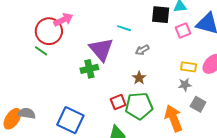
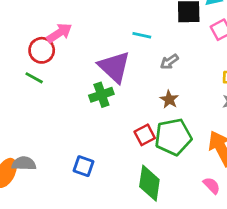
red circle: (49, 31) -> (42, 50), size x0.7
blue square: (70, 120) -> (83, 166), size x0.6

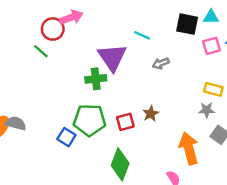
brown star: (169, 99) -> (151, 114), moved
green pentagon: (173, 137) -> (90, 120), moved

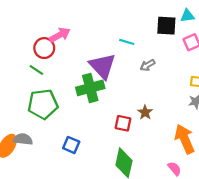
green cross: (96, 79) -> (90, 88), size x1.4
green pentagon: (90, 120) -> (43, 104), moved
red square: (125, 122) -> (123, 123), turned 35

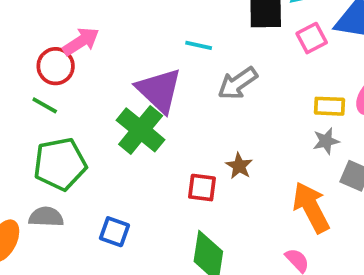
gray arrow: (148, 65) -> (238, 83), size x1.5
green cross: (90, 88) -> (141, 130), turned -32
gray semicircle: (23, 139) -> (46, 217), moved

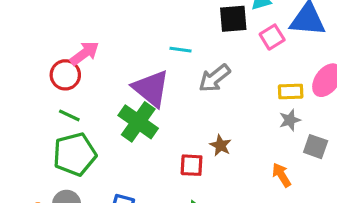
green line: (45, 105) -> (69, 115), moved
orange arrow: (311, 207) -> (281, 175), size x0.6

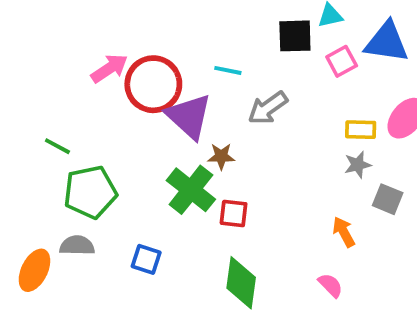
red circle: (65, 75) -> (153, 84), moved, size x1.5
green line: (69, 115) -> (57, 146), moved
green cross: (138, 122) -> (191, 190), moved
brown star: (220, 145) -> (221, 156), moved, turned -30

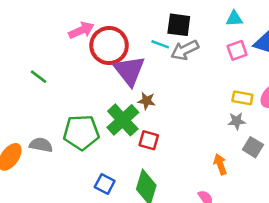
black square: (295, 36) -> (179, 25), moved
gray arrow: (268, 108) -> (185, 50), moved
green pentagon: (90, 192) -> (81, 132), moved
blue square: (146, 259) -> (105, 184), moved

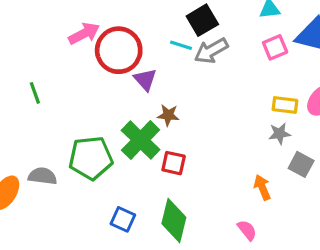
black square: (179, 25) -> (202, 20), turned -35
purple triangle: (129, 71) -> (145, 80), size x0.6
green line: (38, 77) -> (35, 93), turned 36

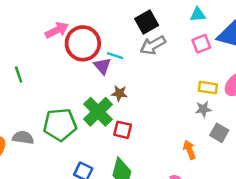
cyan line: (181, 45) -> (115, 56), moved

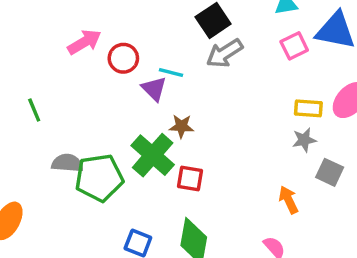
red circle: (83, 43) -> (123, 58), size x0.6
gray semicircle: (23, 138) -> (67, 163), moved

